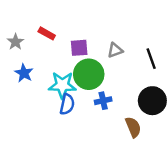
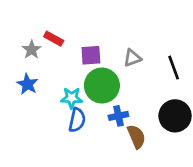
gray star: (15, 42) -> (32, 50), moved
cyan star: (62, 85) -> (72, 98), size x0.7
brown semicircle: (133, 127) -> (136, 137), moved

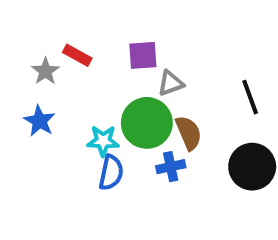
purple square: (91, 55) -> (143, 55), moved
gray triangle: (132, 58) -> (171, 83), moved
brown semicircle: (136, 137) -> (189, 133), moved

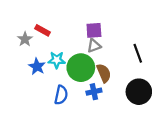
purple square: (143, 55) -> (94, 30), moved
blue star: (39, 121) -> (37, 67), moved
cyan star: (103, 141) -> (57, 60), moved

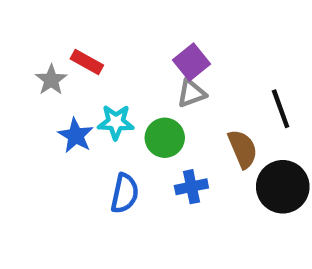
purple square: (94, 30) -> (191, 62), turned -35
green circle: (81, 68) -> (165, 138), size x0.7
brown semicircle: (104, 73) -> (243, 149), moved

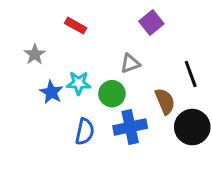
red rectangle: (87, 62) -> (76, 26), moved
purple square: (191, 62) -> (151, 23), moved
blue cross: (191, 187) -> (130, 127), size x1.5

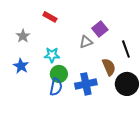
purple square: (151, 23) -> (100, 29), moved
blue star: (51, 92) -> (21, 66), moved
green circle: (112, 94) -> (59, 74), moved

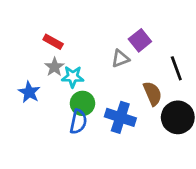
red rectangle: (50, 17) -> (53, 42), moved
gray star: (23, 36) -> (54, 67), moved
blue cross: (86, 84) -> (120, 117), turned 30

